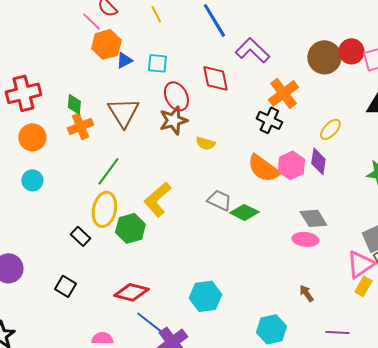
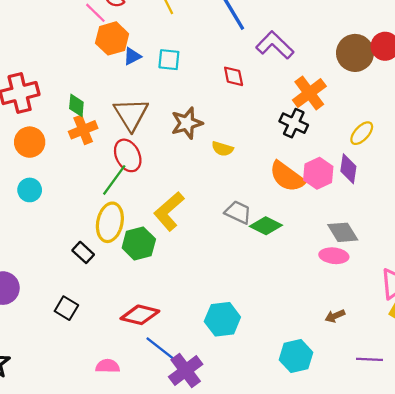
red diamond: (215, 78) -> (234, 76), size x0.7
red ellipse: (176, 96) -> (128, 155), moved
brown arrow: (306, 293) -> (335, 316), turned -78

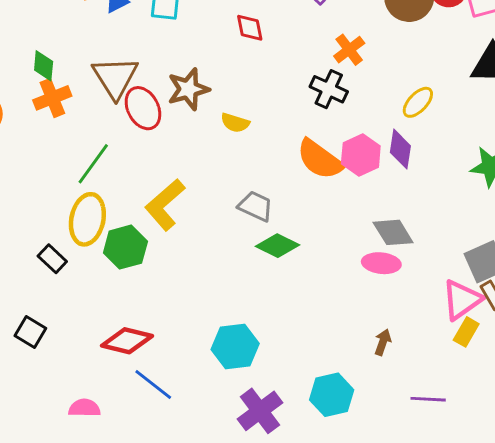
orange cross: (309, 93) -> (349, 50), size x0.7
red ellipse: (128, 155) -> (143, 108), moved
green diamond: (266, 226) -> (278, 246), moved
brown arrow: (335, 316) -> (383, 342), turned 132
purple cross: (186, 371) -> (260, 411), moved

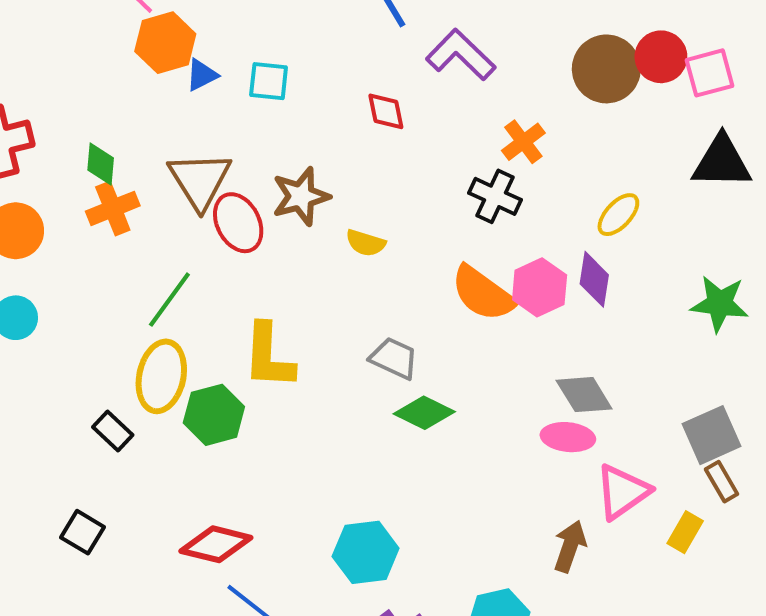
yellow L-shape: (165, 205) -> (269, 356), turned -46
pink triangle: (462, 300) -> (622, 492), moved
brown arrow: (383, 342) -> (570, 546), size x1.4

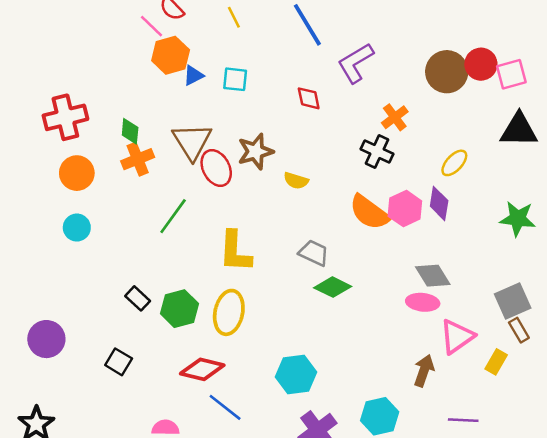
purple L-shape: (461, 55) -> (356, 63), turned -75
yellow ellipse: (161, 376) -> (229, 312), moved
green hexagon: (214, 415) -> (179, 309), moved

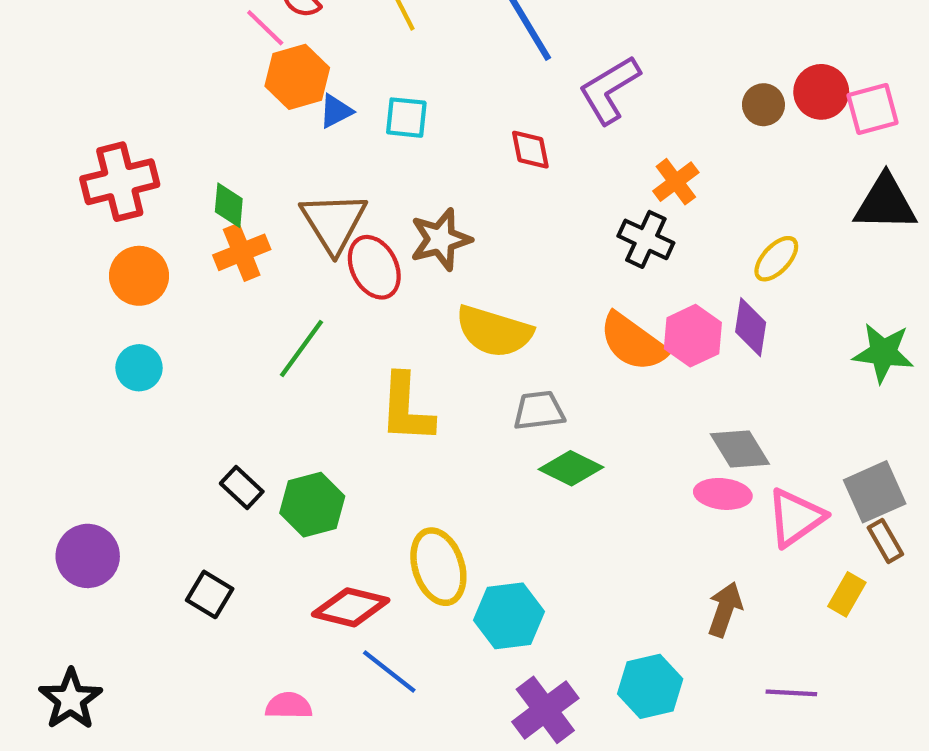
brown circle: (447, 72) -> (763, 105), size x0.6
yellow semicircle: (296, 181) -> (494, 331), moved, size x1.8
gray trapezoid: (314, 253) -> (539, 411), turned -32
yellow ellipse: (229, 312) -> (438, 567), moved, turned -30
pink triangle: (457, 336) -> (796, 517), moved

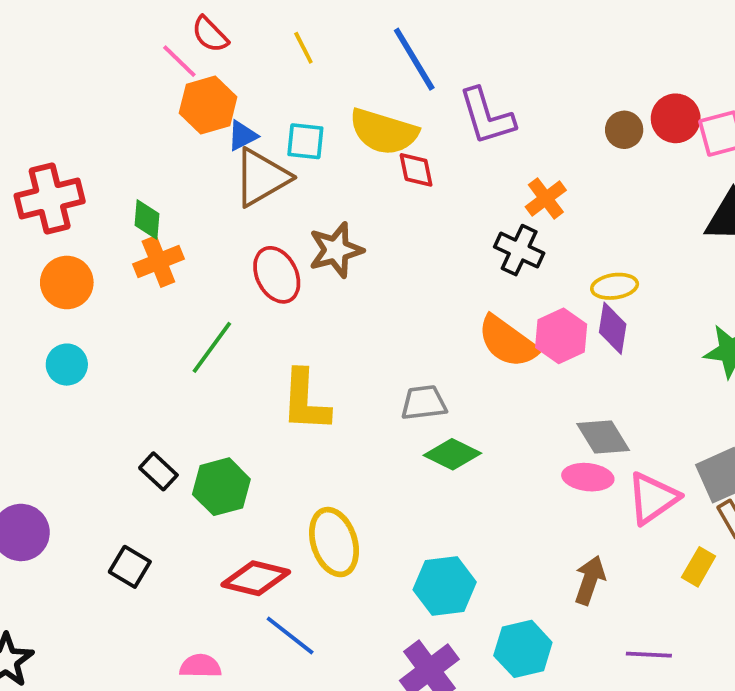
purple L-shape: (609, 90) -> (487, 116), turned -76
brown triangle: (334, 222) -> (261, 177), moved, turned 32
yellow ellipse: (776, 259) -> (615, 286), moved, turned 39
yellow semicircle: (494, 331) -> (384, 132), moved
cyan hexagon: (509, 616) -> (445, 586), moved

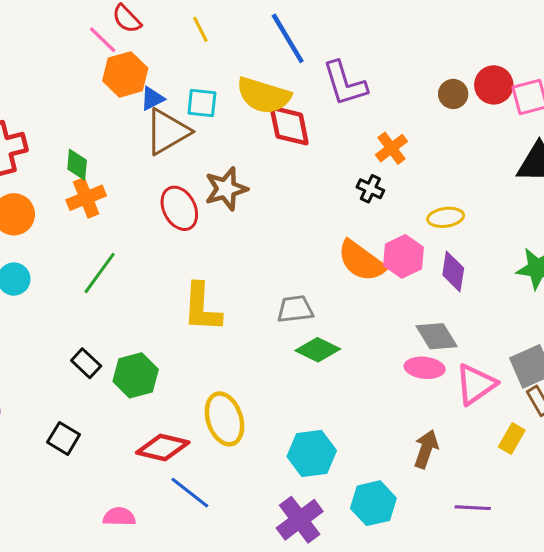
red diamond: (416, 170) -> (289, 126), size x1.5
black cross: (519, 250) -> (370, 189), size x0.7
purple diamond: (613, 328) -> (453, 272), moved
green line: (212, 347) -> (100, 273), moved

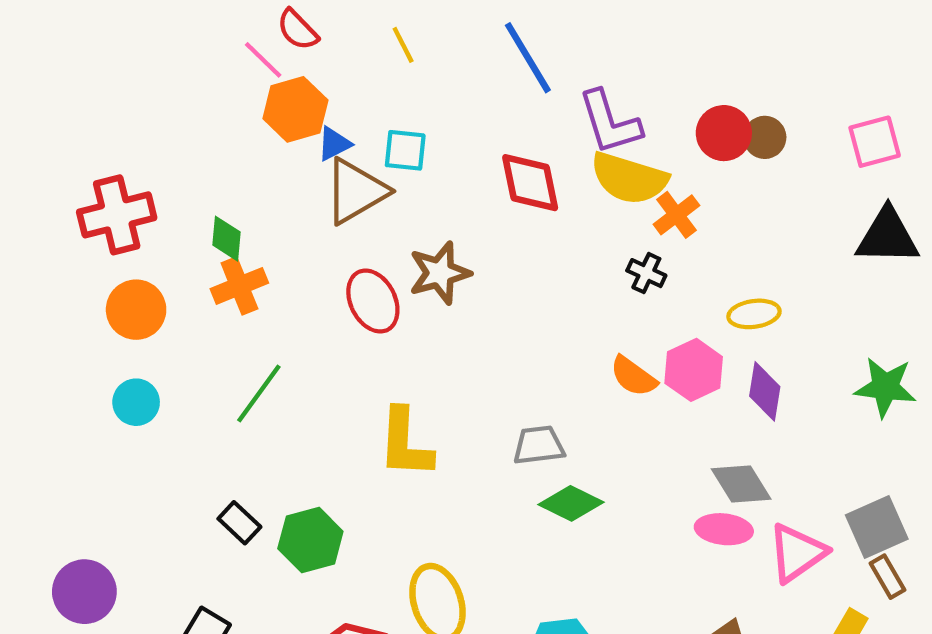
red circle: (494, 85) -> (724, 133), moved
yellow semicircle: (264, 95) -> (629, 178), moved
orange semicircle: (361, 261) -> (633, 376), size x0.7

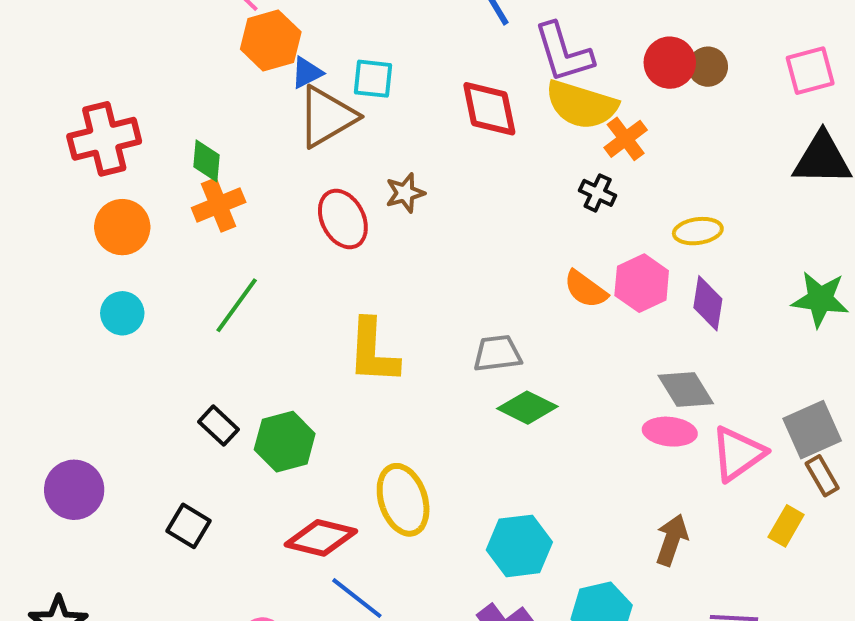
brown star: (440, 273) -> (405, 193), size x0.7

